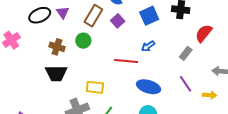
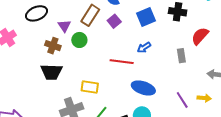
purple triangle: (63, 13) -> (64, 26), moved
gray rectangle: (186, 53) -> (181, 56), turned -48
purple line: (186, 84) -> (182, 100), moved

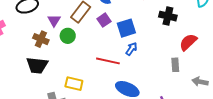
blue square: (146, 17) -> (126, 28), moved
blue arrow: (144, 48) -> (131, 49), turned 152
gray rectangle: (181, 56) -> (175, 65), moved

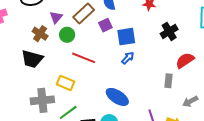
black cross: (168, 16) -> (169, 31), turned 36
red line: (108, 61) -> (84, 58), moved
gray arrow: (200, 82) -> (190, 101), turned -49

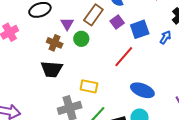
red line: (84, 58) -> (124, 57), moved, turned -60
blue arrow: (128, 58) -> (165, 37), moved

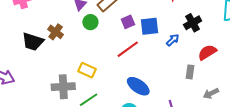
purple square: (117, 22) -> (128, 22), moved
brown cross: (55, 43) -> (56, 32), moved
black trapezoid: (52, 69) -> (33, 42), moved

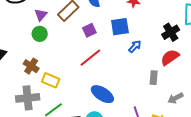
green circle: (90, 22) -> (40, 34), moved
black cross: (193, 23) -> (171, 32), moved
blue square: (150, 26) -> (120, 27), moved
brown cross: (56, 32) -> (31, 66), moved

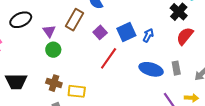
blue square: (120, 27) -> (126, 32), moved
gray rectangle: (154, 78) -> (176, 68), moved
blue ellipse: (102, 94) -> (151, 69), moved

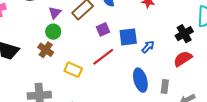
blue ellipse: (151, 69) -> (140, 80), turned 40
brown cross: (54, 83) -> (46, 50), moved
yellow rectangle: (77, 91) -> (73, 70), moved

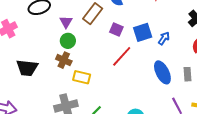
purple square: (103, 29) -> (116, 30), turned -32
yellow rectangle: (73, 70) -> (82, 77), moved

